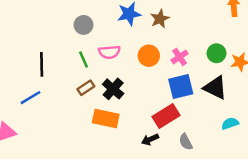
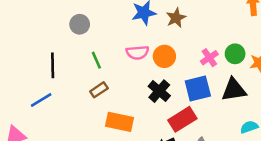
gray circle: (84, 25) -> (80, 24), moved
pink semicircle: (109, 52) -> (137, 53), moved
pink cross: (180, 57) -> (209, 58), moved
black triangle: (215, 88) -> (234, 90), turned -35
black cross: (113, 89) -> (159, 91), moved

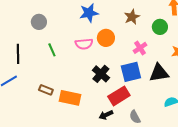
brown star: (176, 18) -> (132, 17), moved
green circle: (235, 54) -> (160, 27), moved
orange circle: (164, 56) -> (106, 38), moved
brown rectangle: (99, 90) -> (46, 90), moved, turned 56

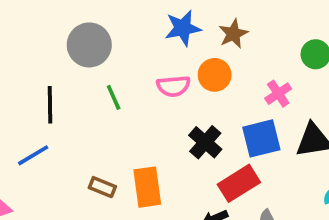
brown star: (132, 17) -> (233, 34), moved
gray circle: (39, 22) -> (89, 45), size x1.5
brown rectangle: (46, 90) -> (102, 187), moved
orange rectangle: (70, 98) -> (147, 187), turned 70

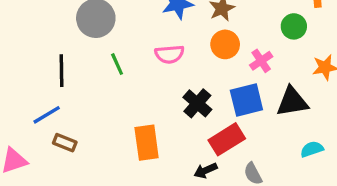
orange circle: (215, 75) -> (225, 44), moved
brown rectangle: (102, 187) -> (65, 143), moved

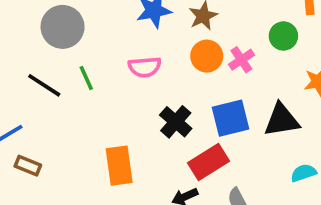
pink cross: (261, 61) -> (241, 60), moved
black line: (61, 71) -> (44, 85), moved, turned -56

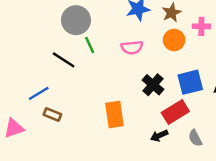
pink cross: (241, 60) -> (201, 26), moved, turned 35
green line: (86, 78) -> (90, 45), moved

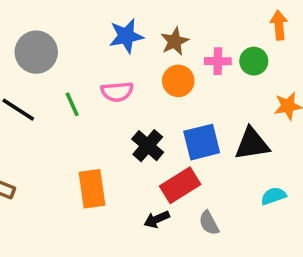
green line: (90, 45) -> (72, 104), moved

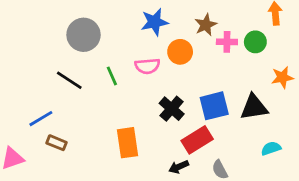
brown star: (175, 41) -> (206, 25), moved
orange circle: (178, 81) -> (180, 52), moved

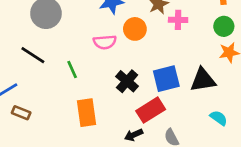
green circle: (255, 42) -> (224, 26), moved
green line: (112, 76) -> (72, 69), moved
cyan semicircle: (271, 148) -> (219, 118), turned 54

